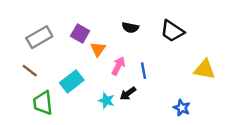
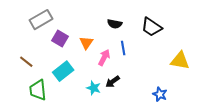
purple square: (80, 34) -> (60, 39), moved
gray rectangle: (39, 37) -> (41, 20), moved
blue line: (143, 71) -> (123, 48), moved

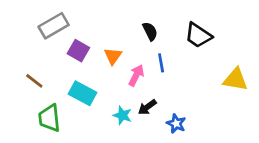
black semicircle: (115, 24) -> (150, 31), turned -128
cyan rectangle: (63, 71) -> (83, 93), turned 66
blue star: (160, 94) -> (176, 124), moved

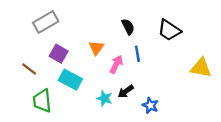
purple square: (78, 51) -> (59, 54), moved

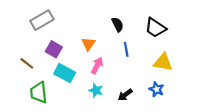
pink arrow: (116, 64) -> (97, 66), moved
yellow triangle: (201, 68) -> (163, 62), moved
black arrow: (126, 91) -> (125, 95), moved
blue star: (150, 105) -> (157, 89), moved

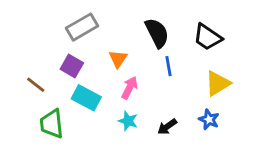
gray rectangle: (42, 20) -> (82, 27), moved
black semicircle: (118, 24) -> (157, 33), size x1.5
yellow triangle: (163, 62) -> (218, 83), turned -42

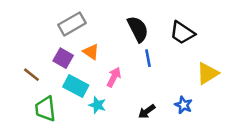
orange triangle: (118, 59) -> (91, 52), moved, turned -30
yellow triangle: (218, 83) -> (208, 73), moved
cyan star: (128, 121) -> (97, 105), moved

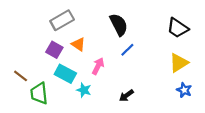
black trapezoid: (182, 33) -> (178, 28), moved
blue line: (148, 58) -> (127, 50), turned 56
brown line: (31, 75) -> (21, 76), moved
blue star: (183, 105) -> (184, 90), moved

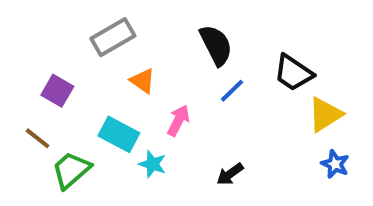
black trapezoid: (178, 28) -> (293, 73), moved
purple square: (54, 50) -> (57, 91), moved
green trapezoid: (39, 93) -> (71, 170), turned 55

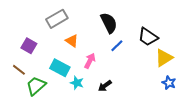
black arrow: (230, 174) -> (105, 86), moved

